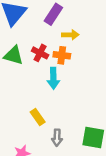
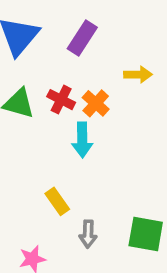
yellow arrow: (70, 35) -> (138, 75), moved
orange cross: (62, 55) -> (96, 103), turned 35

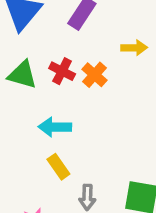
cyan arrow: (82, 140) -> (55, 127), moved, turned 92

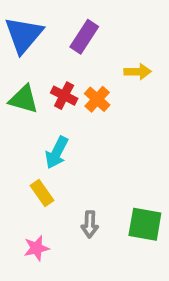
cyan arrow: (55, 127) -> (57, 153), turned -64
yellow rectangle: (58, 167) -> (42, 193), moved

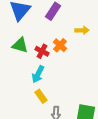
red cross: (64, 96) -> (42, 51), moved
yellow rectangle: (42, 193) -> (41, 96), moved

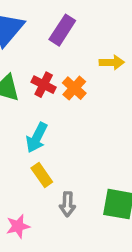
red cross: (42, 51) -> (44, 85), moved

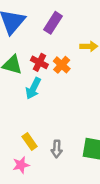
cyan arrow: (37, 138) -> (33, 88), moved
yellow rectangle: (42, 175) -> (30, 141), moved

